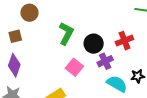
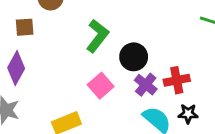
red cross: (124, 41) -> (177, 80), moved
purple cross: (105, 61) -> (146, 85), turned -35

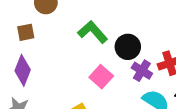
green L-shape: (97, 36) -> (93, 32), turned -72

